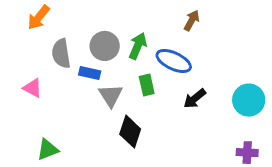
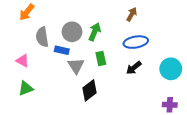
blue ellipse: (174, 61) -> (136, 42), moved, turned -35
black diamond: (130, 132) -> (89, 90), turned 35
green triangle: (48, 150) -> (26, 88), moved

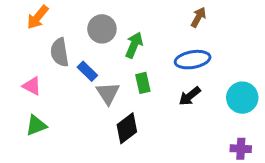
brown arrow: (132, 14) -> (198, 17), moved
gray circle: (72, 32) -> (102, 29), moved
blue rectangle: (62, 50) -> (87, 71), turned 32

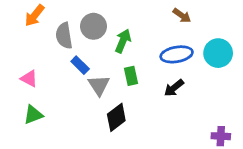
brown arrow: (198, 17) -> (182, 16), turned 96
gray semicircle: (60, 52) -> (64, 36), moved
cyan circle: (242, 98) -> (218, 53), moved

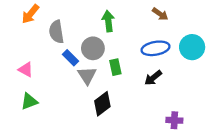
gray circle: (93, 26) -> (93, 48), moved
green arrow: (123, 41) -> (108, 21), moved, turned -30
purple cross: (221, 136) -> (174, 120), moved

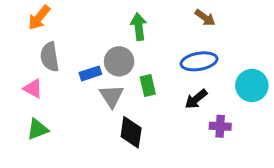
gray semicircle: (56, 32) -> (50, 57), moved
cyan circle: (192, 47) -> (252, 86), moved
blue rectangle: (71, 58) -> (90, 73), turned -63
black diamond: (102, 104) -> (131, 132), turned -45
purple cross: (174, 120) -> (220, 126), moved

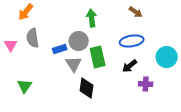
green rectangle: (148, 86) -> (98, 57), size x1.5
pink triangle: (33, 89) -> (11, 45), moved, turned 32
green triangle: (38, 129) -> (25, 86), turned -35

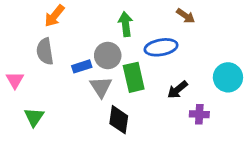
orange arrow: (26, 12) -> (54, 16), moved
blue ellipse: (132, 41) -> (161, 47), moved
pink triangle: (11, 45) -> (15, 80), moved

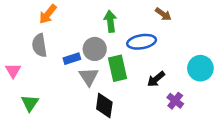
purple cross: (199, 114) -> (175, 101), turned 35

